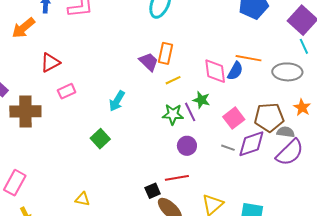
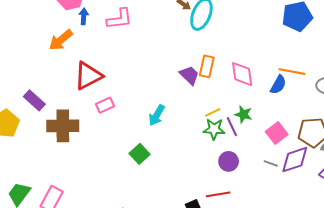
red triangle: (50, 63) -> (88, 76), size x1.4
pink diamond: (215, 71) -> (242, 74), moved
yellow line: (173, 80) -> (213, 112), moved

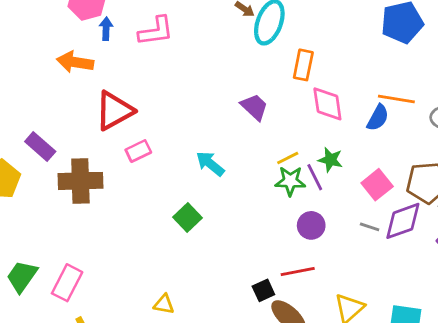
orange arrow: (61, 40) -> (75, 62), turned 50
orange rectangle: (207, 66) -> (303, 65), moved
cyan arrow: (157, 115) -> (210, 164), turned 100

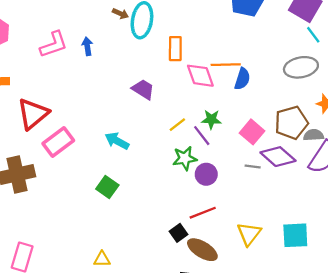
blue arrow: (106, 29) -> (87, 46), moved
orange line: (396, 99) -> (226, 65), moved
pink rectangle: (138, 151) -> (58, 142), size x1.5
green star: (290, 181) -> (185, 158), moved
purple diamond: (403, 221) -> (278, 157), turned 72

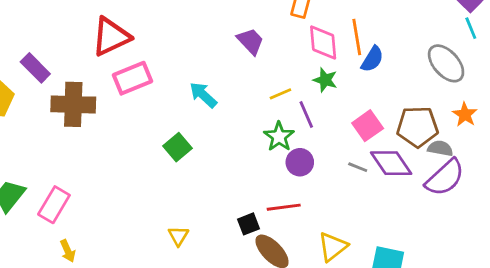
orange line: (226, 65) -> (357, 37), turned 68
gray ellipse: (301, 67) -> (446, 63), turned 44
green star: (211, 119) -> (325, 80), moved
green star: (185, 158) -> (279, 137), turned 30
yellow triangle: (102, 259) -> (178, 236), moved, turned 48

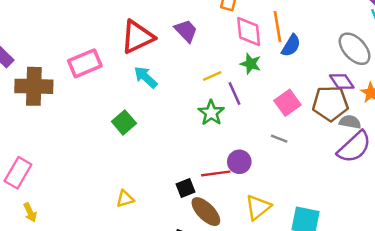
red triangle: (111, 37) -> (137, 37), moved
purple circle: (300, 162) -> (239, 162), moved
purple diamond: (391, 163) -> (342, 82), moved, size x0.7
yellow triangle: (178, 236) -> (125, 199), turned 42

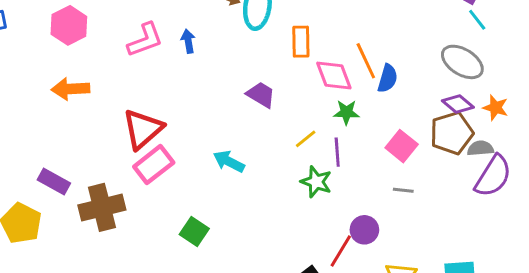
red triangle: (137, 37) -> (143, 129), moved
purple line: (235, 94) -> (337, 152), turned 35
green square: (124, 122) -> (194, 232), moved
red line: (216, 173) -> (341, 251), turned -36

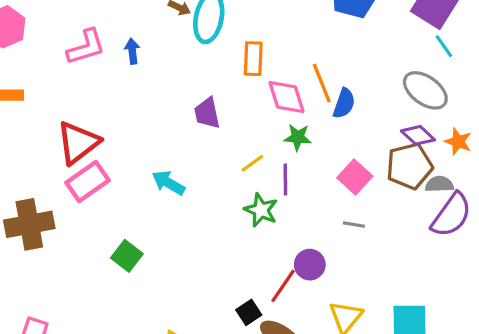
purple trapezoid: (261, 95) -> (207, 113), turned -136

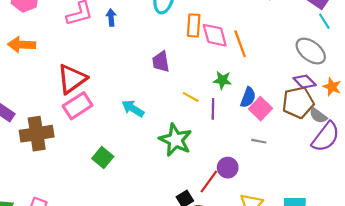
pink diamond: (287, 97) -> (215, 35), moved
blue semicircle: (344, 103) -> (248, 97), moved
yellow line: (252, 163) -> (191, 97), turned 63
gray semicircle: (439, 184) -> (318, 116), turned -144
green star: (261, 210) -> (175, 140), moved, size x1.4

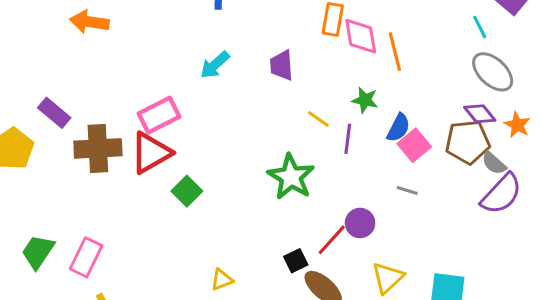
cyan line: (324, 21) -> (480, 27), moved
red triangle: (72, 79) -> (151, 153), moved
cyan arrow: (133, 108) -> (215, 65), moved, turned -80

